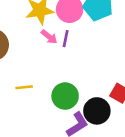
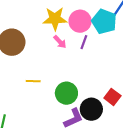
purple line: (66, 39) -> (84, 42), moved

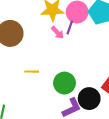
purple line: (84, 42) -> (70, 27), moved

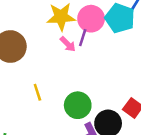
yellow line: (32, 72) -> (37, 92), turned 72

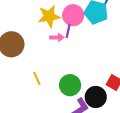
pink arrow: (68, 44) -> (57, 37), turned -40

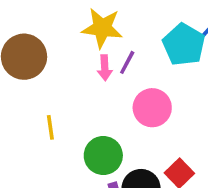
pink circle: (73, 15) -> (152, 108), moved
pink arrow: (57, 37) -> (105, 68), turned 72

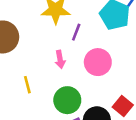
pink arrow: (105, 68) -> (60, 59), moved

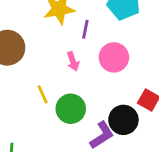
green circle: (67, 100) -> (71, 109), moved

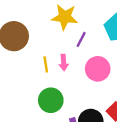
yellow line: (43, 94) -> (46, 64), moved

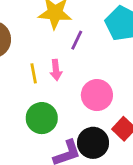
pink circle: (98, 69) -> (97, 95), moved

